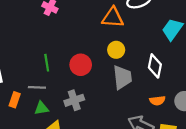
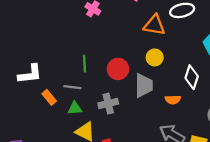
gray trapezoid: (122, 77) -> (144, 85), moved
orange rectangle: (15, 100) -> (49, 97), turned -64
orange semicircle: (157, 101) -> (173, 100), moved

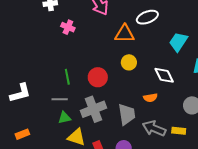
white diamond: (192, 77) -> (164, 75), turned -35
gray trapezoid: (144, 85) -> (127, 114), moved
orange rectangle: (49, 97) -> (22, 134), moved, turned -64
gray cross: (108, 104) -> (94, 109), size x1.4

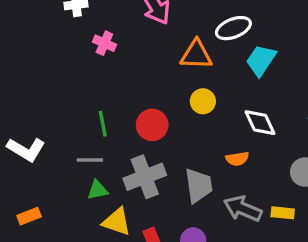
cyan trapezoid: (178, 42) -> (261, 60), moved
white L-shape: (20, 93) -> (26, 149), turned 45

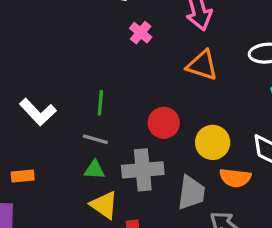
orange triangle: (196, 55) -> (202, 65), moved
yellow circle: (203, 101) -> (213, 142), moved, size x1.4
green line: (103, 124) -> (100, 103), moved
orange semicircle: (237, 159) -> (235, 178), size x1.4

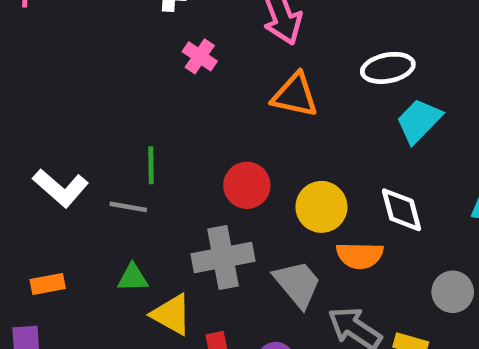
gray line: (95, 139) -> (128, 207), moved
green triangle: (94, 170) -> (133, 278), moved
gray trapezoid: (191, 193) -> (297, 284), turned -42

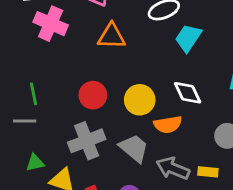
pink cross: (200, 56) -> (51, 24), size x1.6

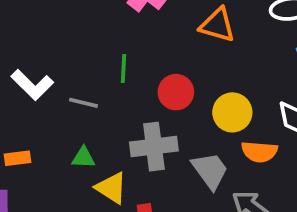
green line: (34, 94) -> (123, 68), moved

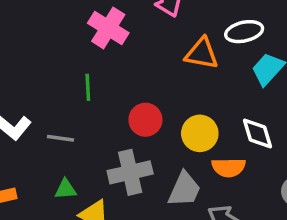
orange triangle: (217, 25) -> (202, 54), moved
green line: (123, 68) -> (88, 87), moved
gray trapezoid: (210, 170) -> (184, 189), turned 66

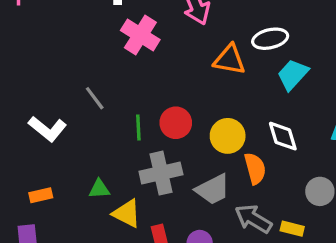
green line: (88, 87) -> (138, 127), moved
gray line: (61, 138) -> (95, 98), moved, turned 45
orange semicircle: (229, 167) -> (255, 168), turned -104
gray trapezoid: (184, 189) -> (213, 189), turned 39

